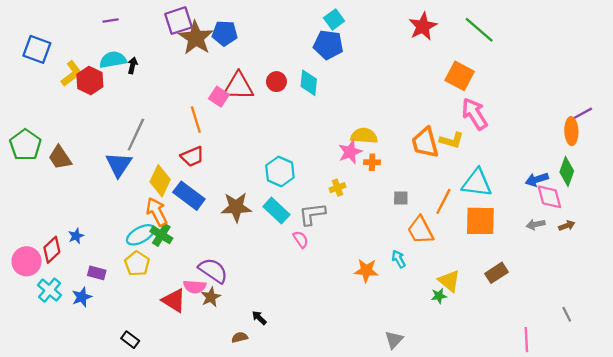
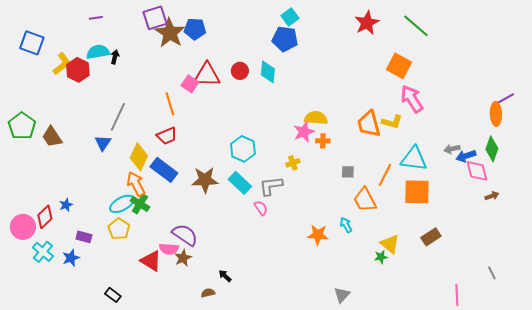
blue triangle: (119, 165) -> (103, 143), size x0.7
gray arrow: (536, 224) -> (452, 149), moved

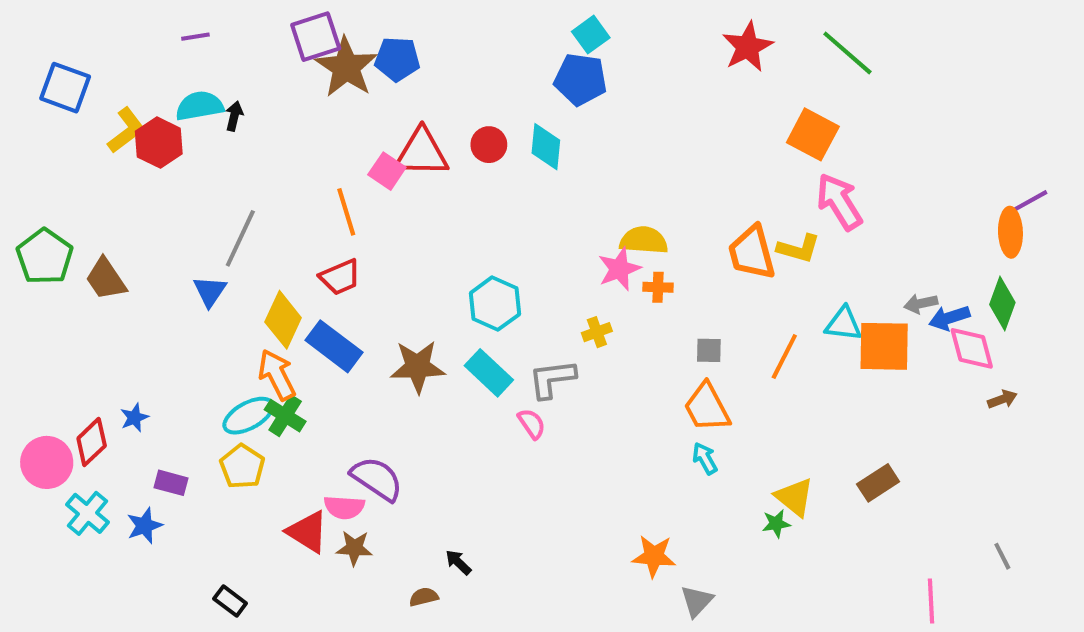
cyan triangle: (414, 159) -> (843, 324), size x0.7
orange square: (417, 192) -> (884, 346), moved
orange trapezoid: (365, 200) -> (707, 407), moved
orange star: (318, 235) -> (654, 556), moved
brown star: (183, 258) -> (354, 548), moved, turned 30

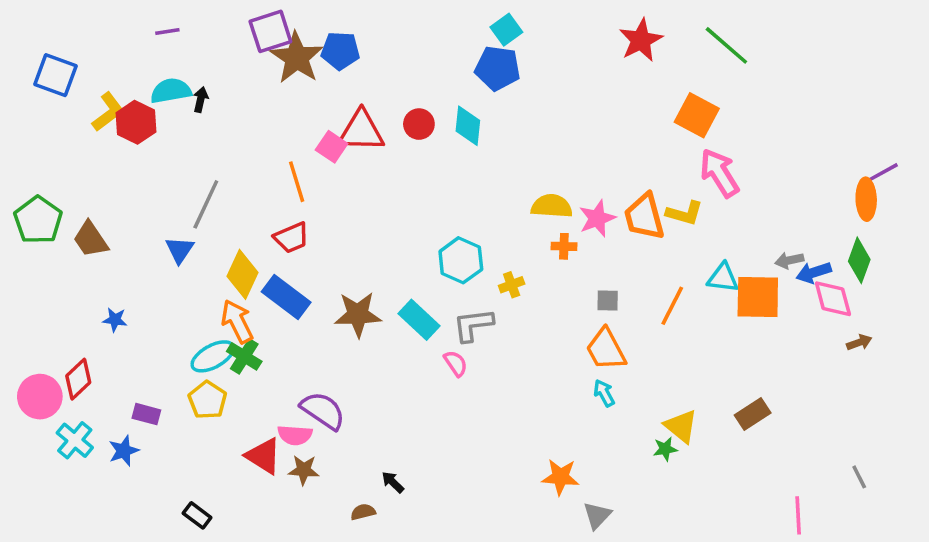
pink star: (619, 269) -> (597, 218), moved
cyan hexagon: (495, 304) -> (461, 260), moved
blue star: (134, 418) -> (115, 320), moved, turned 30

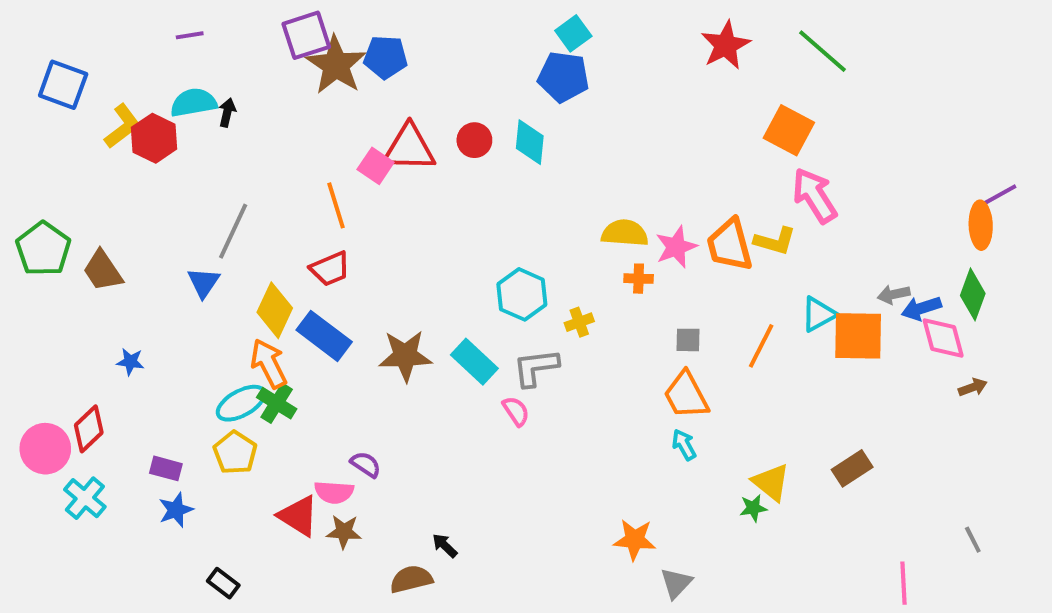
cyan triangle: (723, 278) -> (819, 314), turned -36
purple semicircle: (323, 411) -> (366, 464), size x0.6
blue star: (124, 451) -> (176, 510), moved
brown semicircle: (363, 512) -> (411, 579), size x1.5

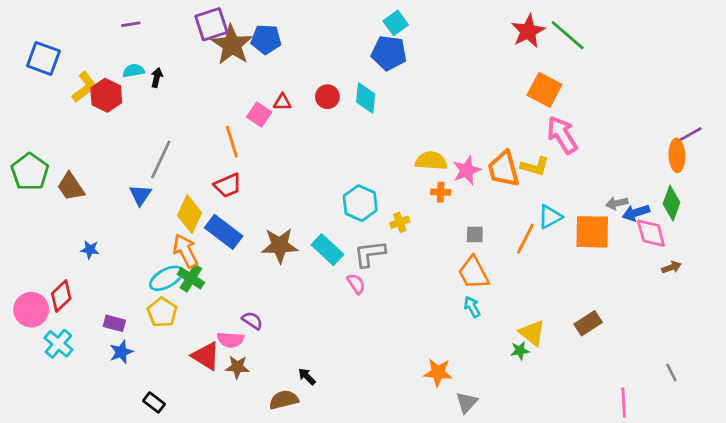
red star: (726, 45) -> (528, 31), moved
cyan semicircle: (194, 103) -> (134, 71), size x0.7
red triangle: (409, 148) -> (282, 102), size x0.5
cyan triangle: (819, 314) -> (550, 217), moved

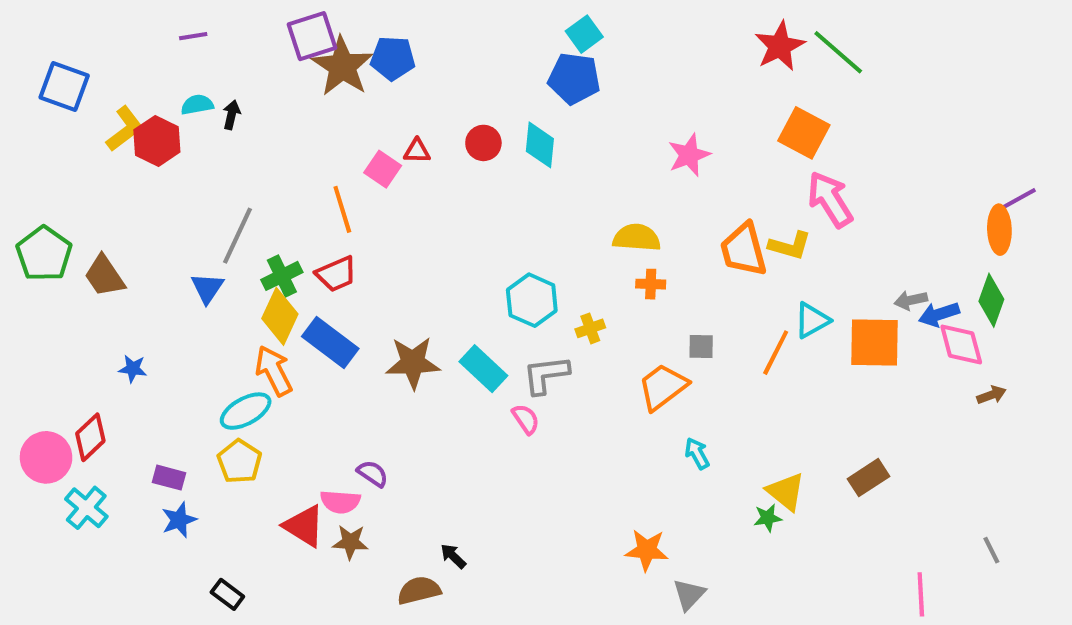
pink star: (467, 170) -> (689, 155), moved
orange trapezoid: (473, 273) -> (663, 387), moved, turned 81
green cross: (191, 278) -> (282, 276), moved, turned 32

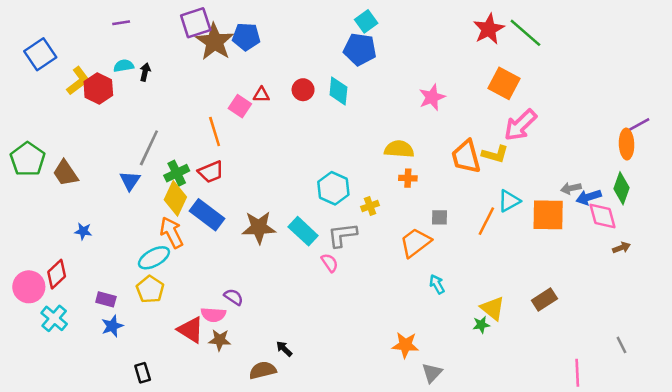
blue square: (64, 86) -> (40, 54), turned 36
pink arrow: (830, 199) -> (520, 125), turned -102
black rectangle: (227, 594) -> (143, 373), turned 36

